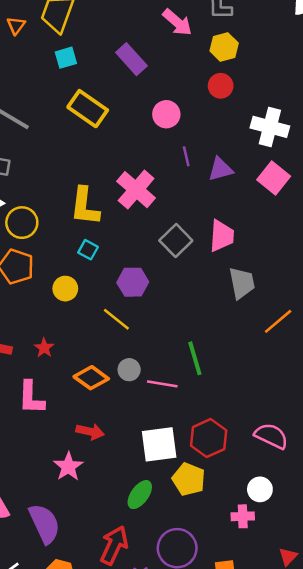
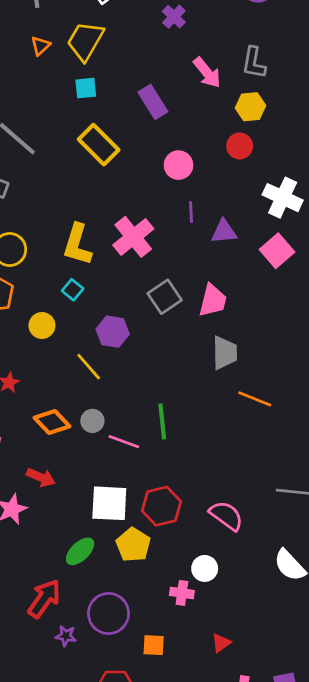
orange line: (278, 321) -> (255, 399), turned 52

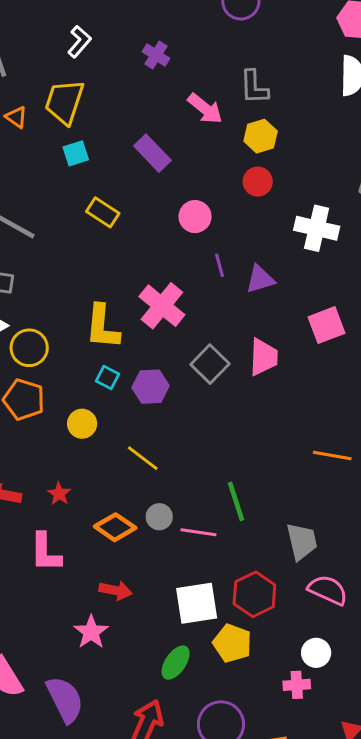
orange triangle: (40, 46) -> (16, 117), turned -30
yellow rectangle: (99, 145) -> (103, 212), size x0.7
pink square: (277, 251) -> (326, 325), moved, turned 32
purple hexagon: (113, 332) -> (151, 387), moved
gray trapezoid: (225, 353) -> (302, 541), moved

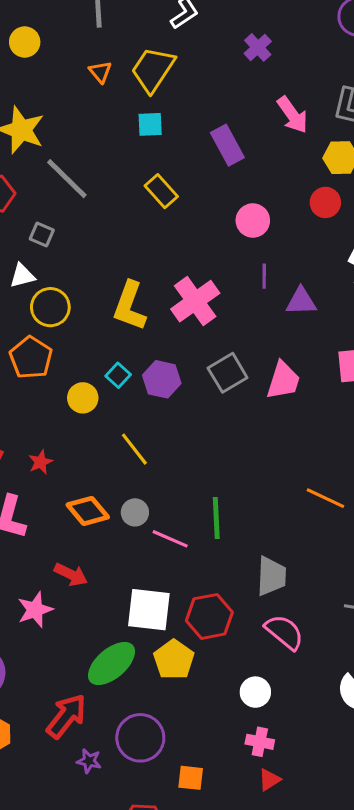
cyan square: (107, 377) -> (118, 375), moved
green ellipse: (176, 663) -> (112, 664), size x1.4
pink cross: (297, 685) -> (260, 742), moved

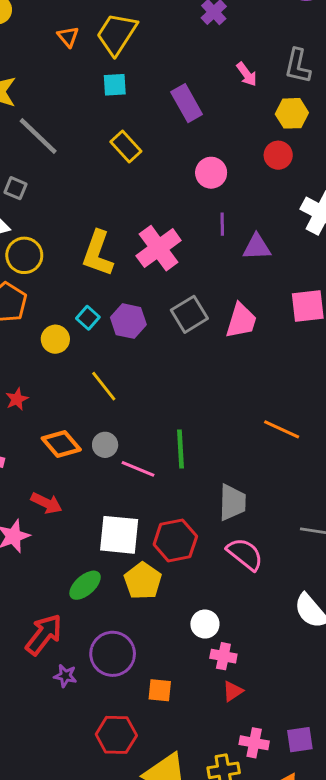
pink arrow: (292, 115) -> (247, 74), size x0.7
green ellipse: (112, 664) -> (85, 585), size x0.7
white circle: (255, 692) -> (205, 624), moved

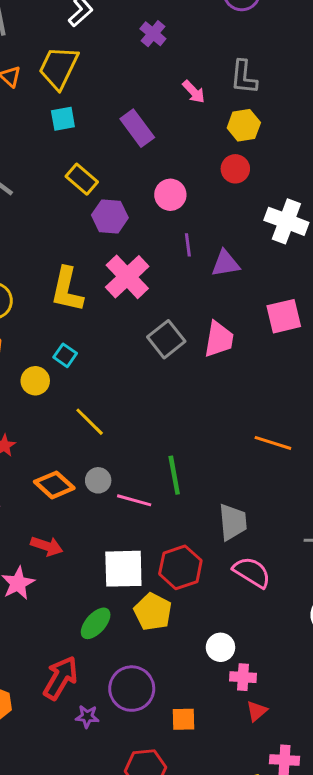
purple hexagon: (128, 321) -> (110, 216), moved

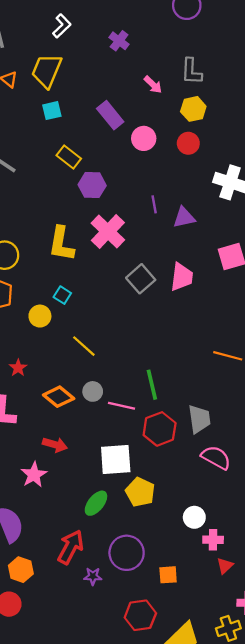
pink circle: (170, 195) -> (144, 138), moved
red hexagon: (180, 567) -> (160, 429), moved

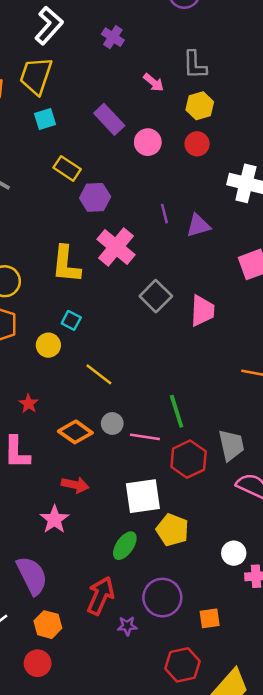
white L-shape: (62, 26) -> (49, 25), size x1.4
pink trapezoid: (182, 277) -> (202, 311), moved

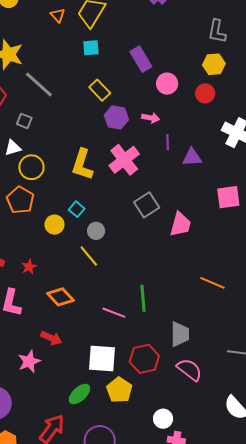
pink arrow: (154, 82) -> (151, 118), moved, turned -42
gray circle: (112, 424) -> (96, 231), moved
red hexagon: (189, 459) -> (144, 359), moved

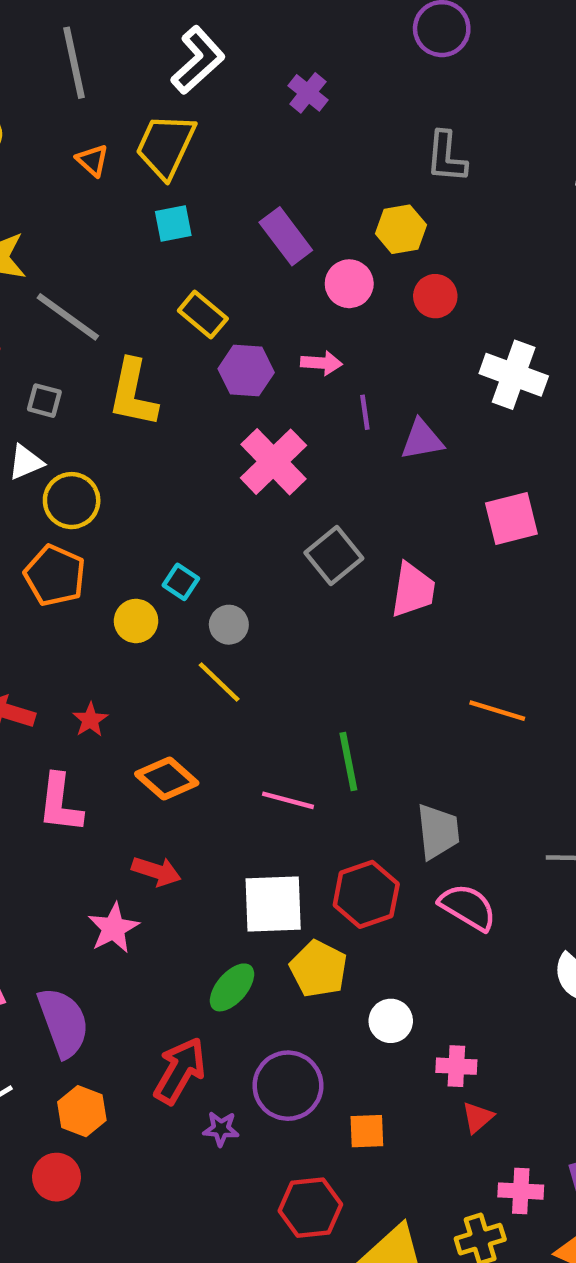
yellow hexagon: (214, 64) -> (401, 229), moved
yellow L-shape: (82, 165) -> (133, 393), moved
white circle: (163, 419) -> (391, 1021), moved

